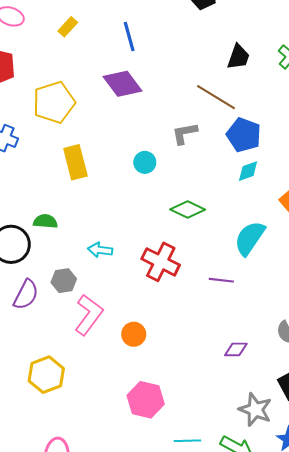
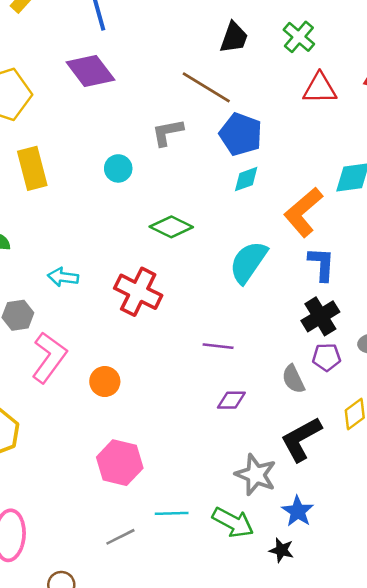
purple line: (221, 280) -> (218, 346), moved

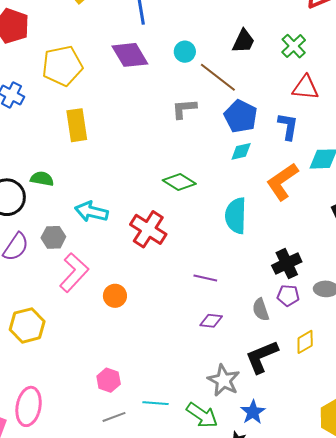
cyan circle: (118, 168) -> (185, 52), moved
cyan semicircle: (248, 262) -> (236, 216), turned -39
blue L-shape: (322, 264) -> (288, 126), moved
cyan arrow: (63, 277) -> (91, 212), size x1.4
pink hexagon: (120, 463) -> (109, 380), moved, size x0.7

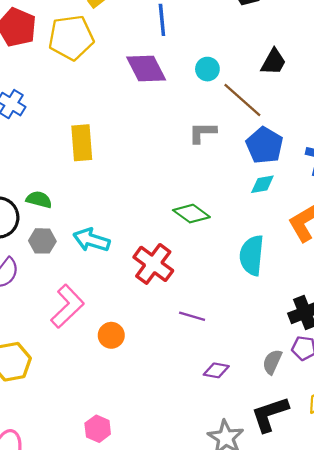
yellow pentagon: (62, 66) -> (71, 38), moved
gray hexagon: (53, 237) -> (42, 241), moved
purple line: (205, 278) -> (192, 316), moved
gray semicircle: (261, 310) -> (272, 362), turned 40

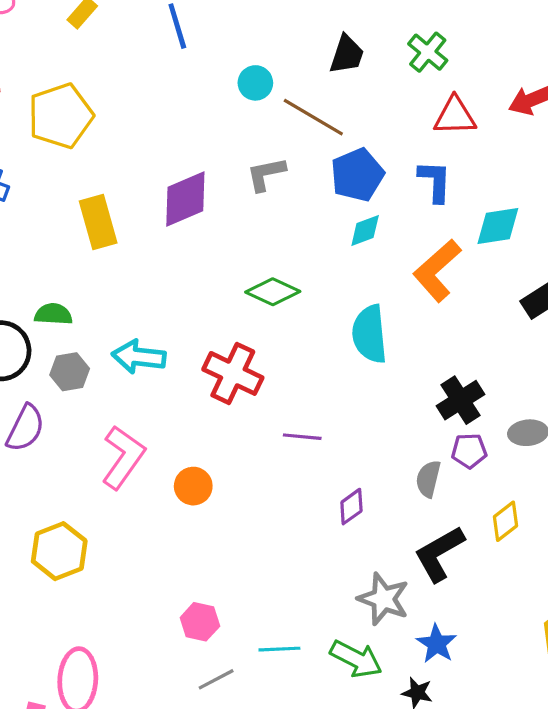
yellow pentagon: (71, 38) -> (61, 116), moved
purple diamond: (146, 69) -> (185, 199), moved, turned -75
blue pentagon: (265, 145) -> (357, 175), turned 30
purple diamond: (216, 370) -> (351, 507), turned -35

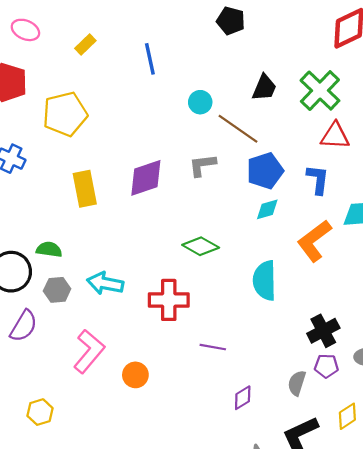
green cross: (428, 52) -> (320, 91), size x1.5
red cross: (233, 373) -> (169, 300), turned -30
yellow hexagon: (59, 551) -> (40, 412), size x0.7

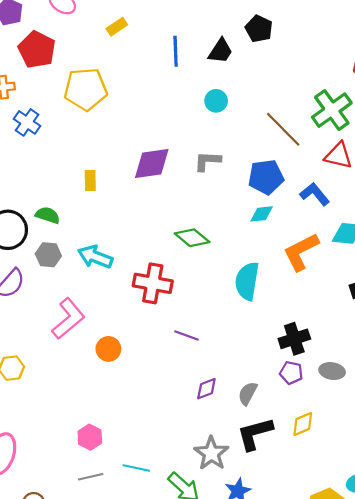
black trapezoid: (264, 88) -> (221, 51), moved
brown line: (238, 129) -> (283, 129), moved
blue L-shape: (318, 179) -> (315, 194), turned -56
yellow rectangle: (85, 189) -> (90, 180), moved, size x0.6
gray semicircle: (297, 383) -> (248, 393), moved

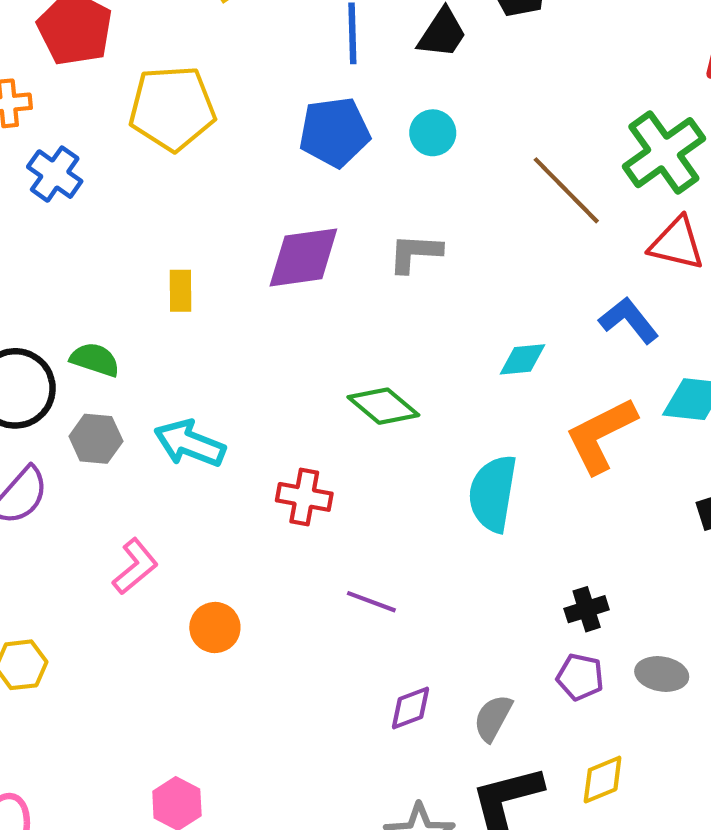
blue pentagon: (266, 177) -> (334, 132), moved
red cross: (153, 283) -> (304, 497), size x0.7
pink L-shape: (68, 319) -> (135, 567), size x0.7
black cross: (294, 339) -> (587, 609), size x0.7

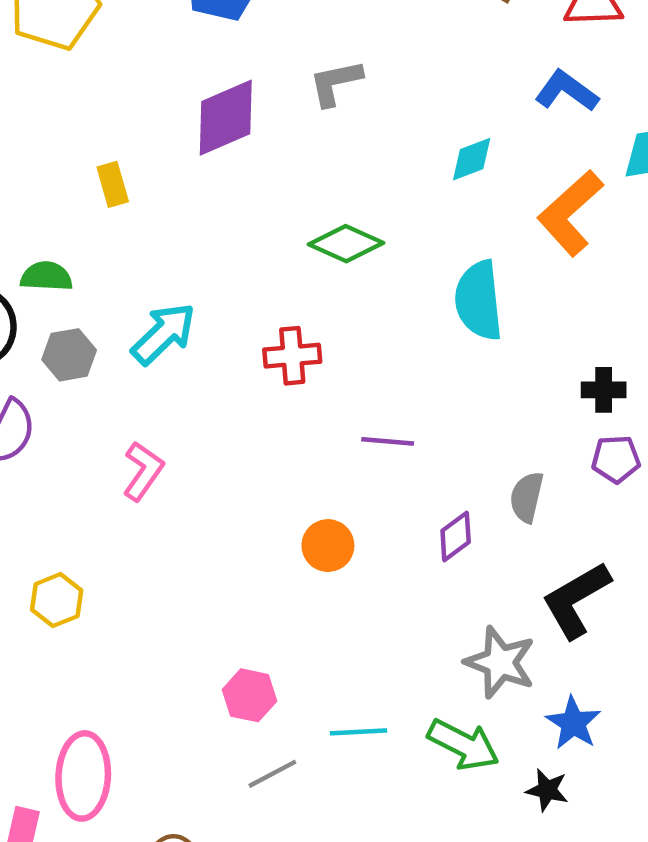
cyan arrow: (190, 443) -> (164, 334), turned 130
black cross: (587, 609) -> (604, 390), turned 33
orange circle: (215, 627) -> (328, 546), moved
gray semicircle: (493, 718) -> (527, 497), moved

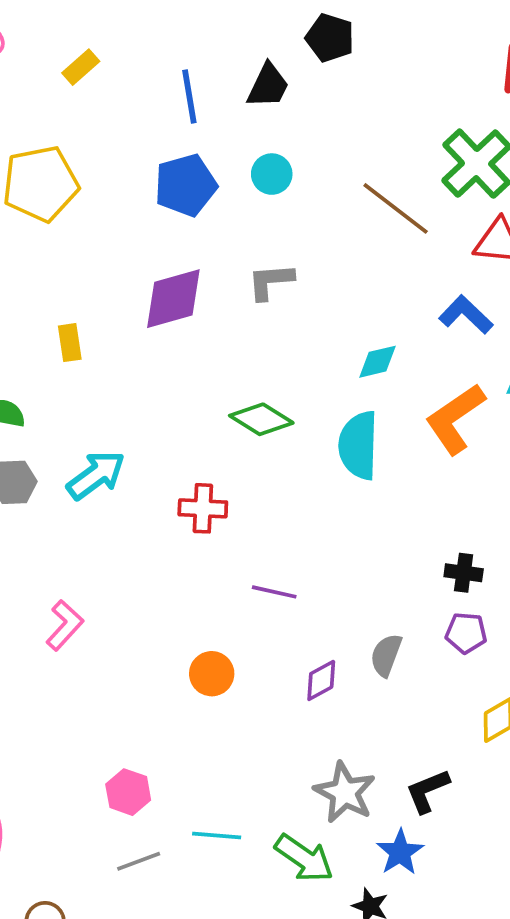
cyan semicircle: (479, 300) -> (358, 445), moved
pink L-shape: (143, 471) -> (65, 625), moved
black L-shape: (576, 600) -> (428, 791), moved, size x0.7

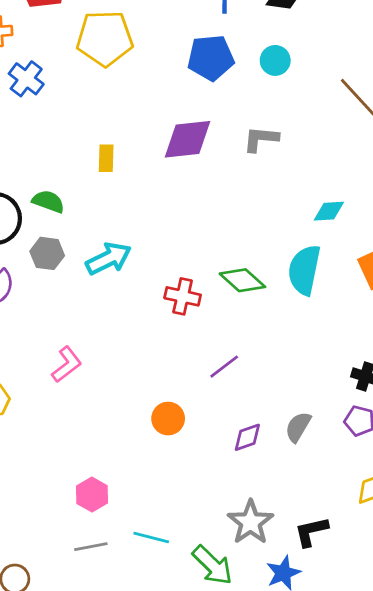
green diamond: (261, 419) -> (242, 280), moved
purple line: (274, 592) -> (224, 367), turned -60

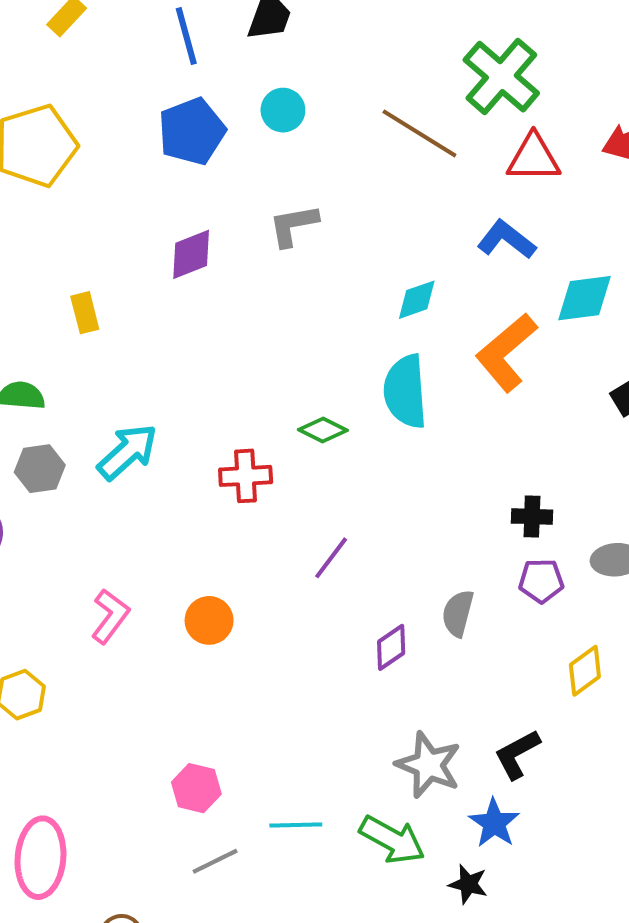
purple diamond: (187, 139) -> (191, 254), size x0.7
green diamond: (242, 280) -> (323, 430), size x0.7
orange circle: (168, 419) -> (209, 620), moved

